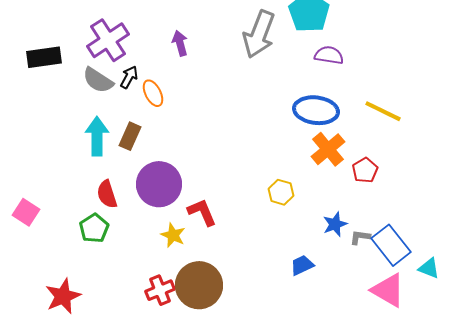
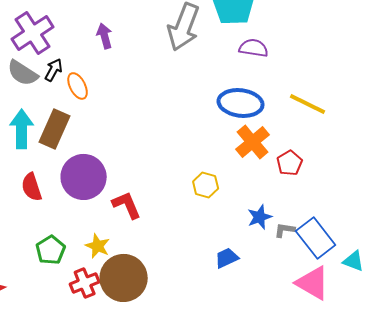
brown rectangle: (130, 136) -> (55, 129), size x1.4
green pentagon: (94, 228) -> (51, 250), moved
yellow star: (173, 235) -> (98, 246), moved

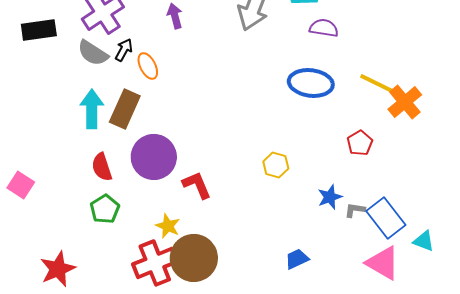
orange cross: (253, 142) -> (405, 102), moved
green pentagon: (51, 250) -> (105, 209), moved
blue trapezoid: (227, 258) -> (297, 259), moved
red cross: (85, 283) -> (155, 263), size x1.5

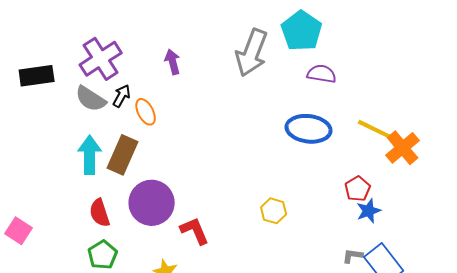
blue star: (330, 197) -> (369, 211), moved

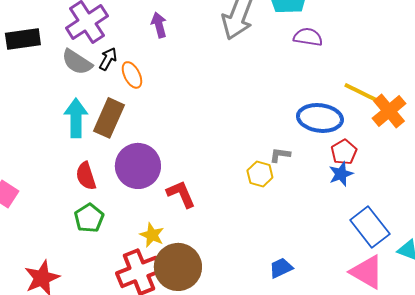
blue ellipse: (309, 129) -> (320, 118), moved
blue star: (369, 211) -> (341, 174), moved
gray L-shape: (353, 256) -> (280, 155), moved

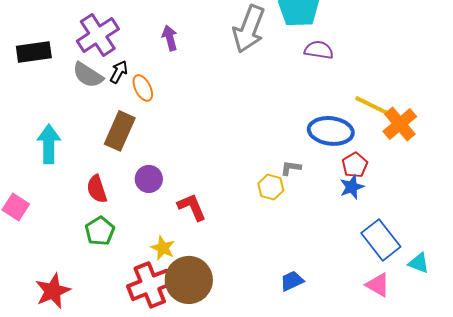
cyan arrow: (76, 118) -> (49, 144), moved
purple circle: (138, 166) -> (149, 179), size x0.6
pink triangle: (367, 272) -> (378, 285), size x0.7

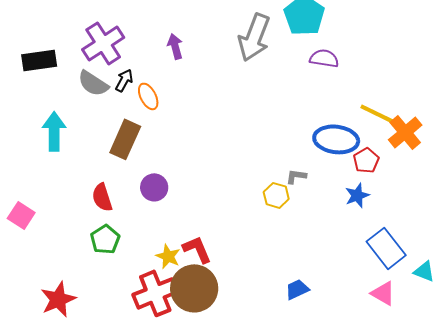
cyan arrow: (49, 144) -> (54, 131), moved
red pentagon: (355, 165) -> (366, 160), moved
red L-shape: (192, 207) -> (197, 249), moved

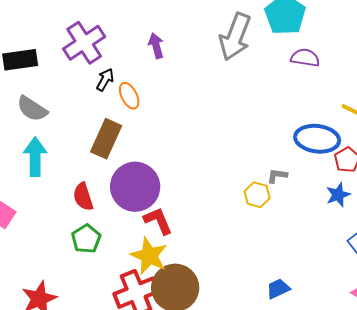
gray semicircle: (93, 83) -> (32, 109), moved
cyan arrow: (54, 131) -> (35, 157), moved
purple circle: (154, 187) -> (135, 187), size x1.8
red L-shape: (197, 249) -> (158, 221), moved
yellow star: (168, 256) -> (149, 256), size x1.5

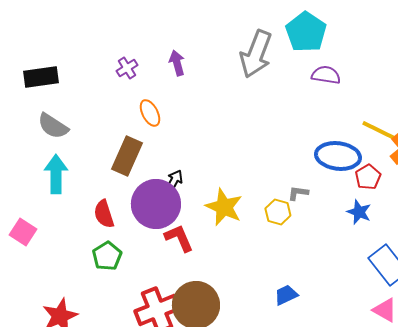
purple cross: (84, 43) -> (127, 68), moved, size x0.5
black arrow: (105, 80) -> (174, 181), moved
blue star: (338, 195) -> (359, 212), turned -30
yellow star: (149, 256) -> (224, 207), moved
blue trapezoid: (278, 289) -> (286, 295), moved

